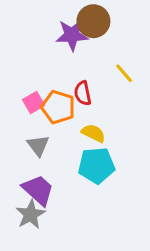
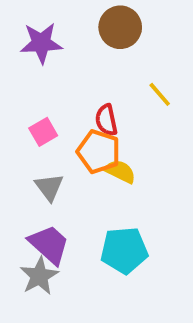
purple star: (72, 35) -> (41, 43), moved
orange pentagon: (58, 107) -> (98, 152), moved
cyan pentagon: (96, 165) -> (124, 250), moved

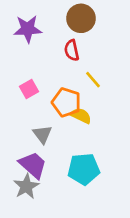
yellow line: (160, 94) -> (93, 80), moved
red semicircle: (106, 120) -> (72, 50), moved
gray triangle: (49, 187) -> (42, 134), moved

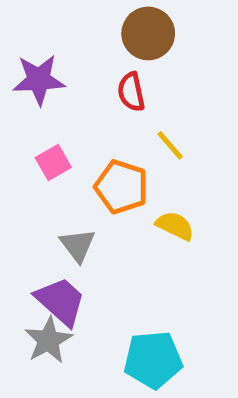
purple star: (28, 29) -> (39, 80), moved
yellow semicircle: (81, 116) -> (175, 226), moved
cyan pentagon: (84, 169) -> (153, 360), moved

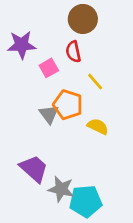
pink square: (53, 162) -> (49, 68), moved
gray triangle: (78, 245) -> (49, 114), moved
gray star: (48, 340) -> (61, 189), moved, turned -30

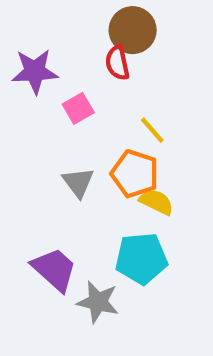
red semicircle: (73, 52) -> (117, 63), moved
orange pentagon: (68, 105) -> (135, 174), moved
cyan pentagon: (86, 201) -> (141, 258), moved

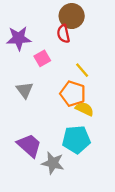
gray triangle: (78, 182) -> (25, 90), moved

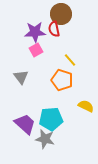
purple star: (19, 38) -> (35, 32), moved
yellow semicircle: (85, 109) -> (86, 106), moved
cyan pentagon: (76, 140) -> (51, 119), moved

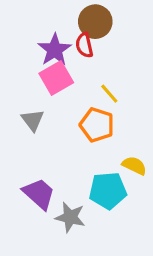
purple star: (35, 32) -> (55, 50), turned -30
pink square: (36, 50) -> (56, 78), size x1.5
cyan pentagon: (51, 119) -> (108, 191), moved

